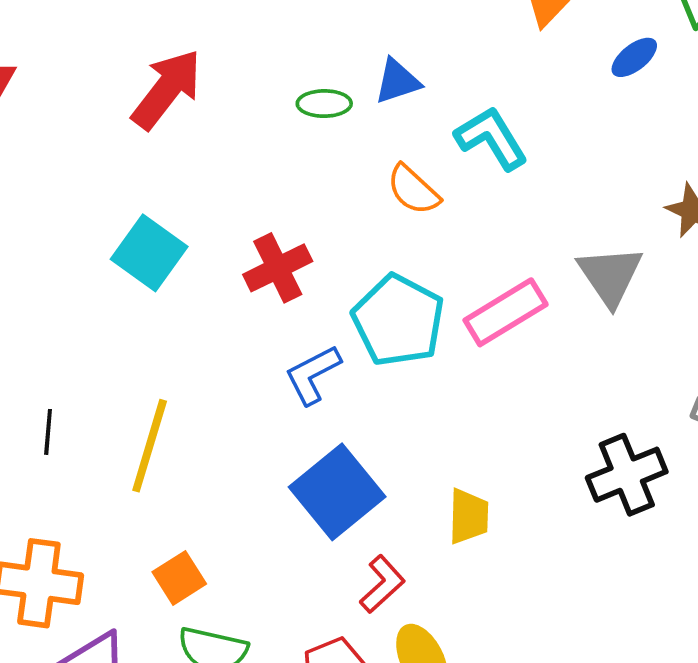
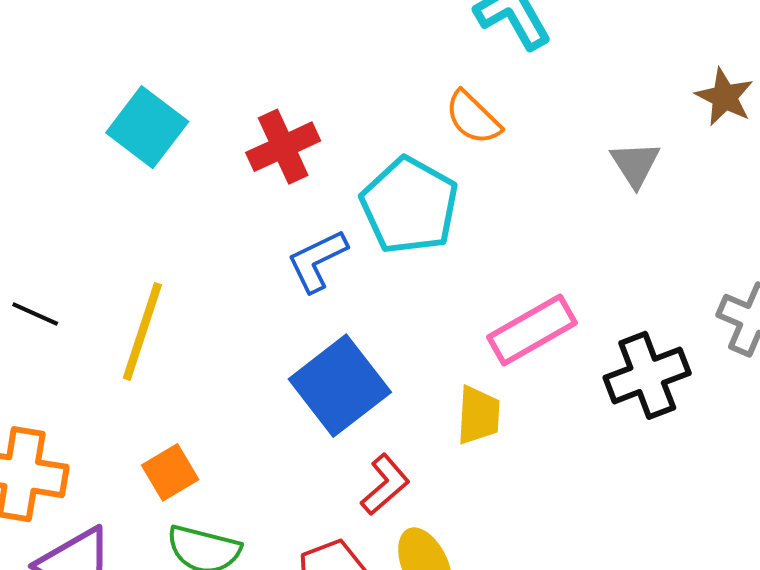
orange semicircle: (413, 190) -> (473, 118), moved
gray triangle: (610, 276) -> (635, 164), size x0.7
pink rectangle: (506, 312) -> (532, 330), moved
black line: (48, 432) -> (35, 314), turned -72

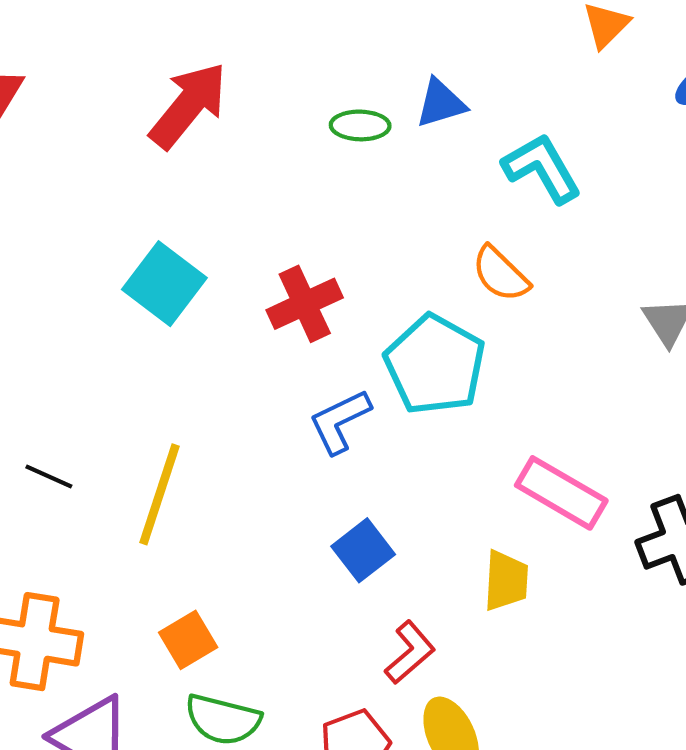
pink rectangle: (532, 330) -> (561, 493), turned 60
blue square: (340, 386) -> (363, 550), size x0.6

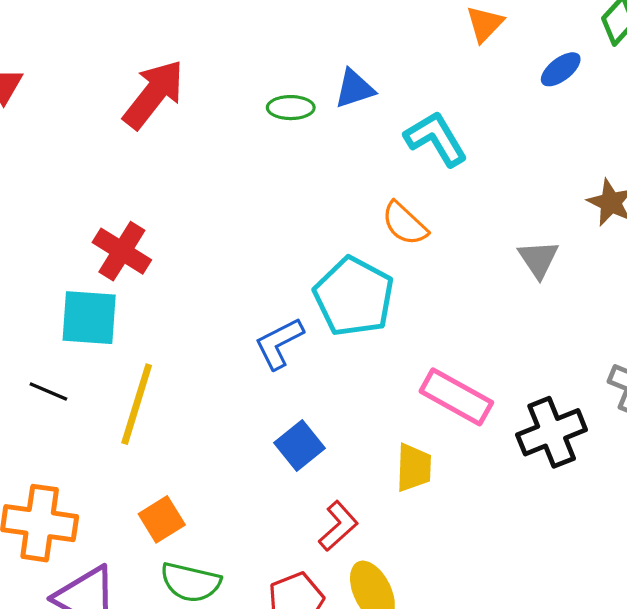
cyan square: (164, 284) -> (89, 318), moved, turned -32
red cross: (305, 304) -> (122, 251), moved, turned -32

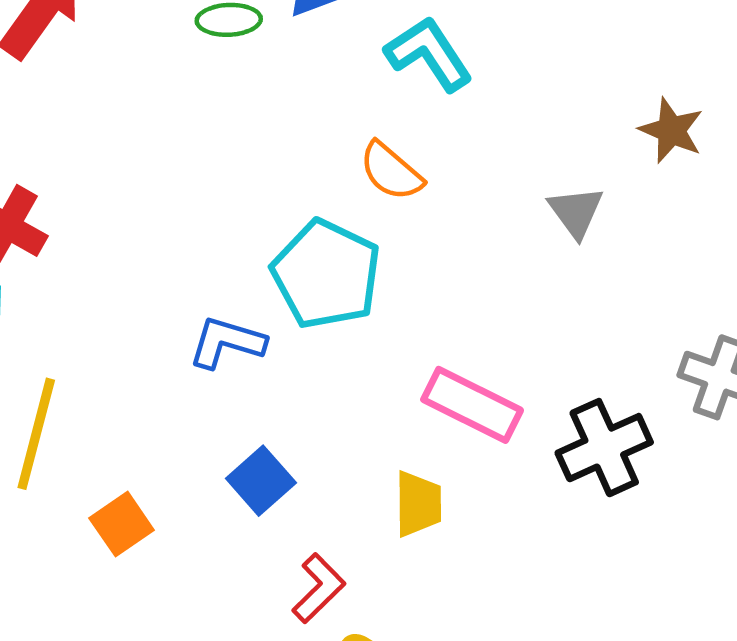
blue L-shape: (279, 343) -> (227, 342), turned 46
orange square: (162, 519) -> (122, 524), moved

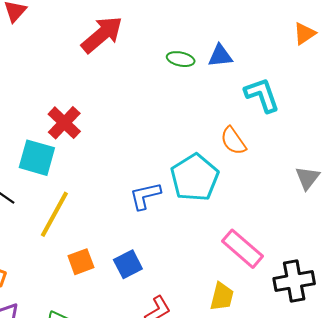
blue L-shape: (227, 342) -> (145, 196), turned -44
blue square: (261, 481) -> (128, 264), moved
yellow trapezoid: (418, 504) -> (222, 297), moved

